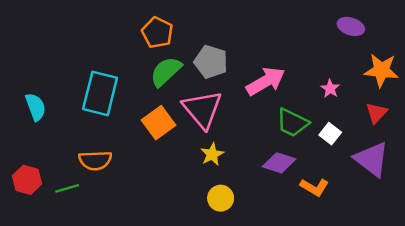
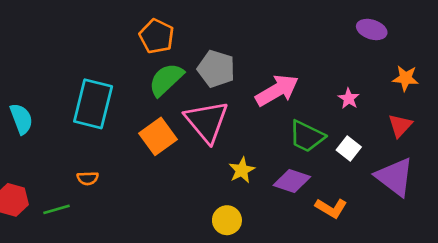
orange star: (381, 70) -> (406, 78), size x0.7
yellow star: (212, 154) -> (242, 170), moved
orange semicircle: (95, 160) -> (88, 178), size x0.6

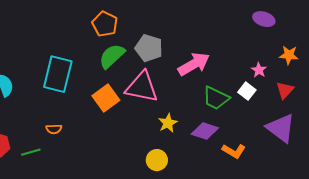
pink star: (349, 98) -> (259, 70), moved
pink triangle: (207, 121) -> (142, 87), turned -39
white square: (349, 149) -> (247, 91), moved

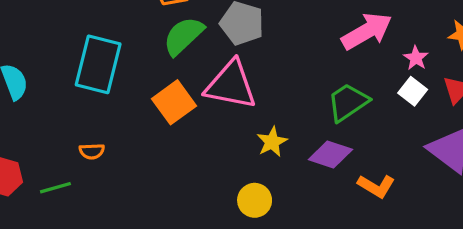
pink arrow: (194, 64) -> (367, 31), moved
white square: (247, 91) -> (413, 91), moved
green trapezoid: (216, 98) -> (348, 102), turned 120

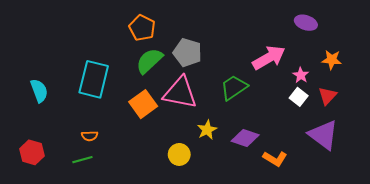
green trapezoid: (348, 102) -> (234, 88), moved
green line: (55, 188) -> (82, 160), moved
yellow circle: (255, 200) -> (179, 154), moved

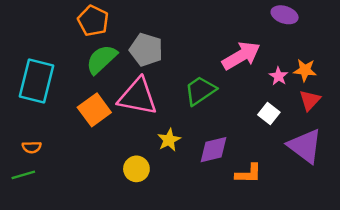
orange star: (332, 60) -> (305, 70), moved
white square: (299, 97) -> (269, 113), moved
purple diamond: (245, 138) -> (214, 150), turned -32
orange L-shape: (275, 159) -> (248, 174), turned -30

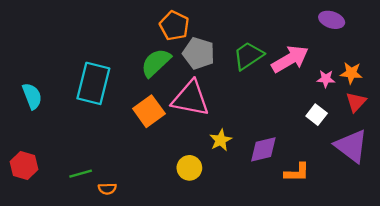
orange pentagon: (93, 21) -> (174, 26), moved
pink star: (279, 76) -> (326, 79), turned -30
green trapezoid: (200, 91) -> (248, 56), moved
orange semicircle: (32, 147) -> (107, 189), moved

